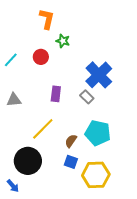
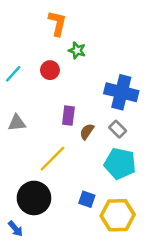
blue cross: (99, 75) -> (121, 92), turned -32
gray rectangle: (87, 97) -> (118, 129), moved
brown semicircle: (71, 141) -> (87, 132), moved

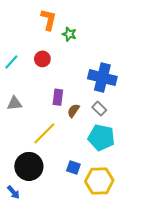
green star: (77, 50) -> (69, 34), moved

